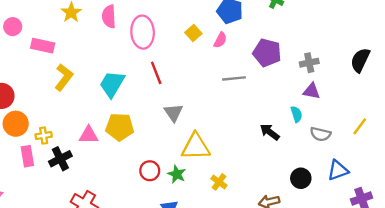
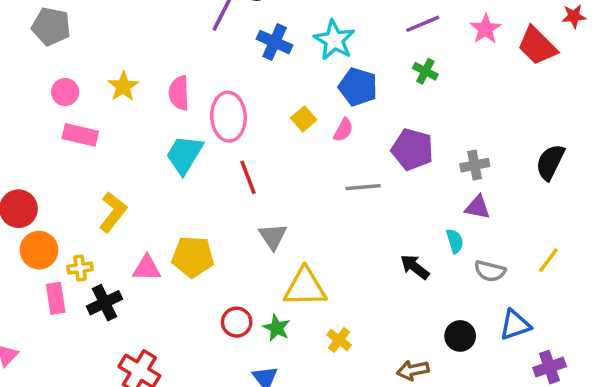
pink circle: (13, 27) -> (65, 92), moved
yellow L-shape: (64, 77) -> (113, 212), moved
cyan trapezoid: (112, 84) -> (184, 155), moved

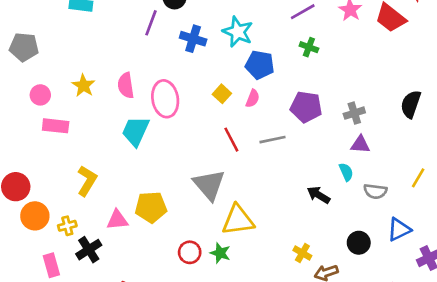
red line: (248, 177) -> (231, 140), moved
gray triangle: (273, 236) -> (209, 185), size x1.5
pink rectangle: (56, 298) -> (51, 265), moved
yellow cross: (339, 340) -> (302, 253), moved

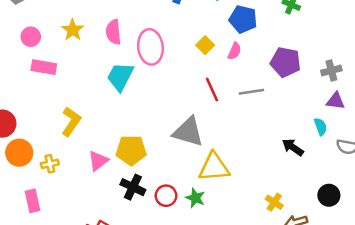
gray triangle: (209, 185) -> (188, 132), turned -36
pink triangle: (117, 220) -> (98, 161), turned -35
black cross: (89, 250) -> (133, 187), moved, turned -35

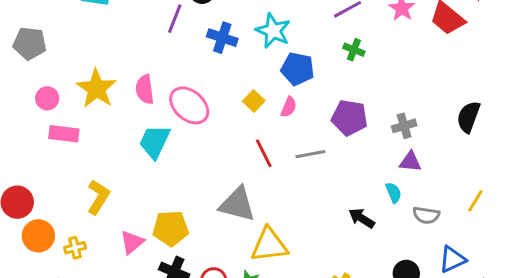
yellow star: (73, 30) -> (96, 89), size x1.5
pink ellipse: (150, 47) -> (189, 105), turned -40

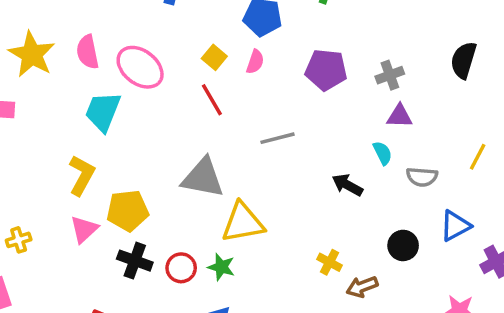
red line: (264, 153) -> (212, 100), moved
gray line: (310, 154) -> (277, 138), moved
yellow L-shape: (98, 197) -> (82, 175), moved

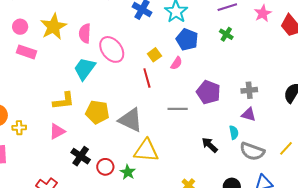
purple pentagon: (326, 70) -> (208, 92), moved
yellow L-shape: (82, 175) -> (64, 101), turned 40
gray semicircle: (422, 177) -> (252, 151), size x1.4
yellow pentagon: (128, 211) -> (97, 112), moved

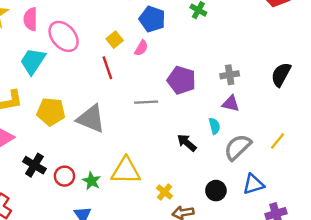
yellow triangle: (146, 151) -> (126, 171), moved
gray semicircle: (252, 151) -> (238, 147), turned 120

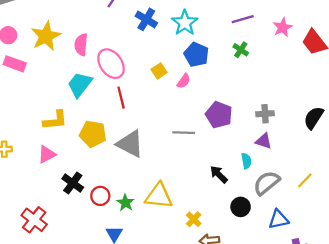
red line: (107, 68) -> (121, 98), moved
black circle: (216, 191) -> (241, 207), moved

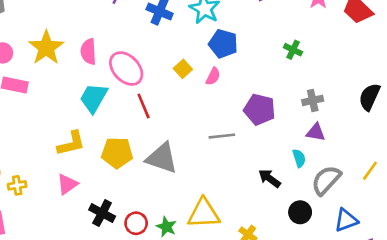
green cross: (241, 50) -> (293, 50), moved

